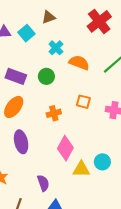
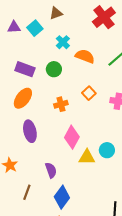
orange square: (83, 102) -> (89, 93), turned 32

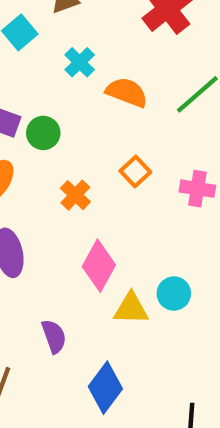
green circle: (54, 69) -> (43, 133), moved
orange cross: (61, 104) -> (75, 195), turned -32
blue diamond: (62, 197) -> (105, 388), moved

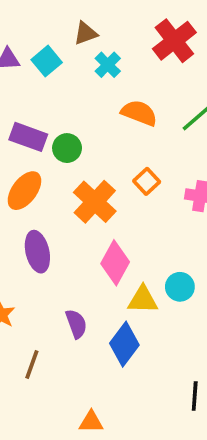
cyan cross: (80, 62) -> (108, 65), moved
orange cross: (75, 195) -> (95, 202), size x1.6
blue diamond: (105, 388) -> (124, 344), moved

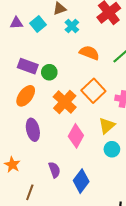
orange square: (147, 181) -> (93, 91), size x1.6
yellow triangle: (143, 300) -> (107, 126), moved, turned -42

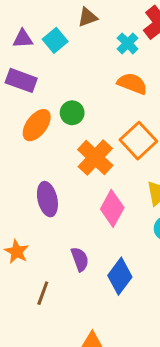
cyan cross: (72, 26) -> (128, 43), moved
purple rectangle: (28, 66) -> (21, 80), moved
orange ellipse: (26, 96) -> (37, 125), moved

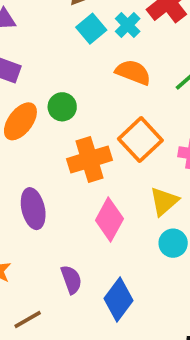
cyan square: (55, 40) -> (91, 29), moved
orange cross: (95, 157) -> (89, 160), turned 30
brown line: (43, 293) -> (28, 319), turned 40

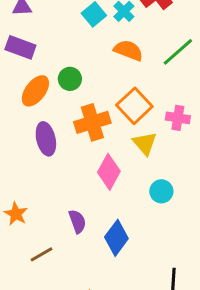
yellow triangle: (164, 201) -> (145, 143), moved, turned -30
purple ellipse: (33, 209) -> (46, 139), moved

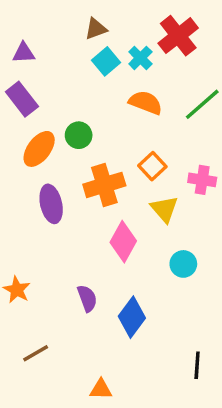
purple rectangle: (20, 47) -> (22, 99), turned 32
orange square: (134, 106) -> (152, 166), size x0.7
brown line: (41, 254) -> (36, 353), moved

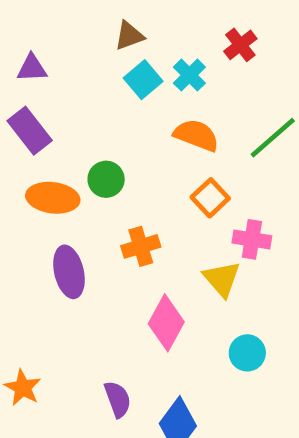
red cross: (178, 36) -> (240, 45), size x0.6
orange ellipse: (39, 149) -> (53, 198), turned 60
orange square: (152, 166) -> (210, 198), moved
pink cross: (202, 180) -> (252, 239), moved
orange cross: (104, 185) -> (141, 246), size x0.7

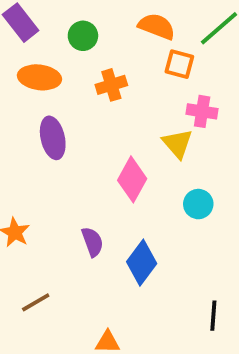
green circle: (106, 179) -> (83, 36), moved
orange square: (210, 198) -> (179, 64), moved, turned -32
orange cross: (141, 246) -> (111, 85), moved

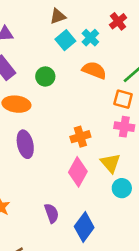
orange square: (179, 64) -> (123, 99), moved
orange cross: (111, 85) -> (80, 137), moved
yellow triangle: (177, 144) -> (110, 163), moved

